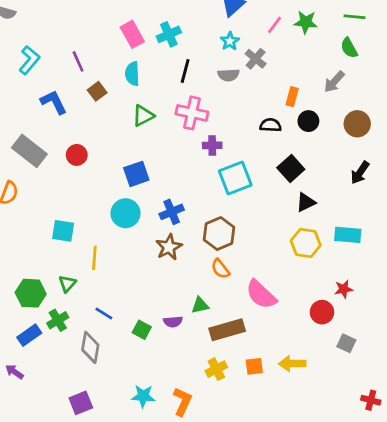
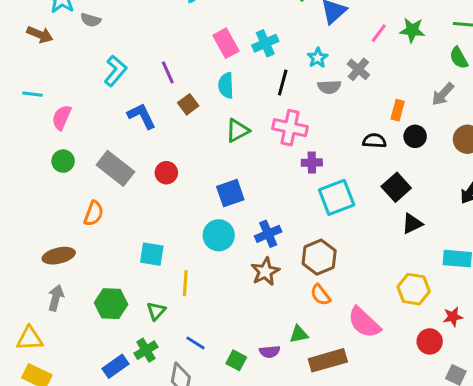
cyan star: (230, 41) -> (318, 58), moved
yellow hexagon: (306, 243) -> (414, 289), moved
green hexagon: (31, 293) -> (111, 304), moved

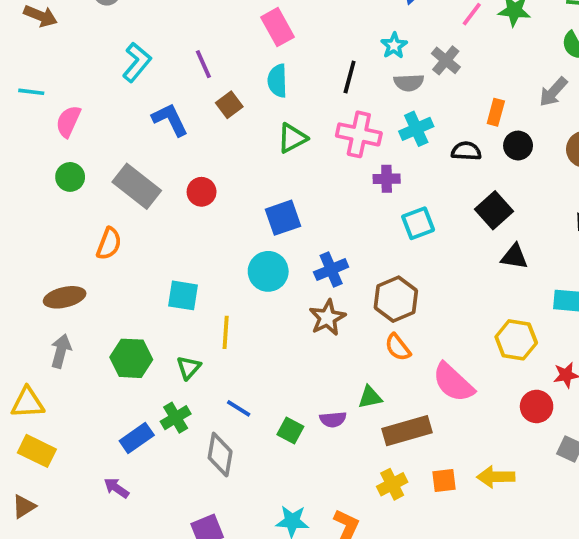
cyan cross: (265, 43) -> (416, 129), moved
cyan square: (337, 197) -> (418, 223), size x0.7
black triangle: (412, 224) -> (514, 257), turned 35

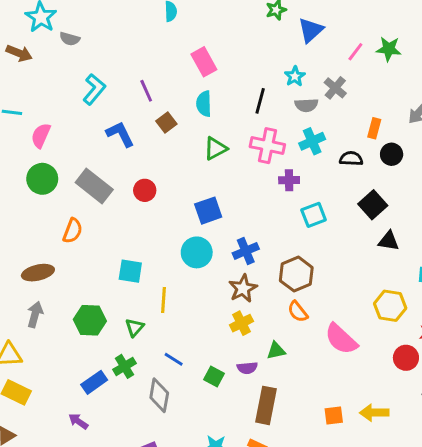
green circle: (70, 177) -> (42, 179), size x1.4
brown rectangle: (407, 431) -> (266, 405), moved, turned -63
yellow cross: (392, 484) -> (241, 323), moved

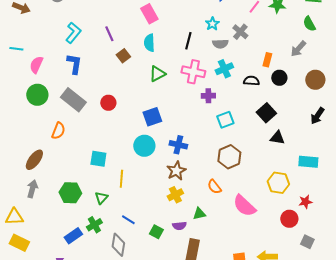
blue L-shape: (120, 134) -> (74, 64), moved, turned 35
blue cross: (246, 251) -> (178, 145), turned 36
brown ellipse: (38, 273) -> (34, 160), turned -40
brown hexagon: (296, 274) -> (229, 157), moved

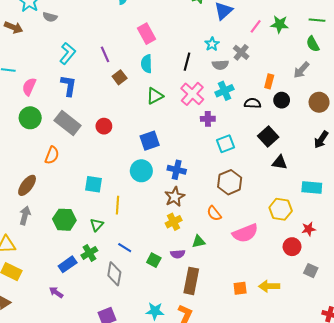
pink cross: (193, 72) -> (192, 94), turned 30
pink semicircle: (244, 206) -> (245, 233), turned -65

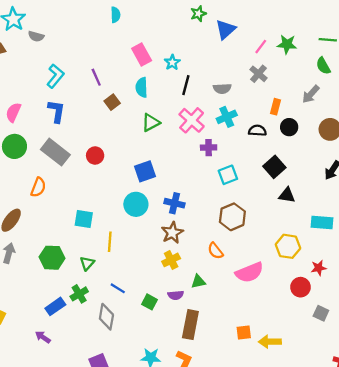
cyan star: (212, 44) -> (172, 62), moved
gray cross: (241, 52) -> (259, 74), moved
yellow arrow: (269, 286) -> (270, 342), moved

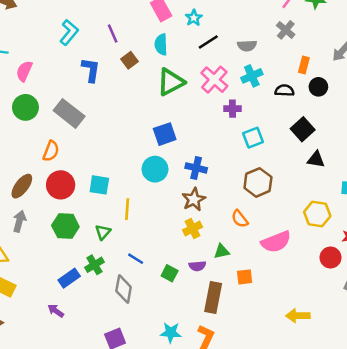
black line: (186, 85) -> (208, 42), turned 42
blue L-shape: (56, 111) -> (91, 70), moved
green triangle: (151, 123) -> (171, 82), size x1.4
red circle: (95, 155) -> (61, 185), moved, size x1.5
orange square: (244, 333) -> (245, 277), moved

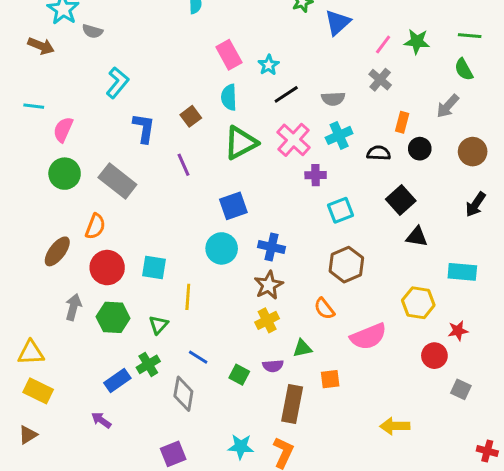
purple line: (113, 34) -> (183, 165), moved
brown ellipse: (22, 186) -> (57, 251), moved
gray arrow: (19, 221) -> (73, 307), moved

